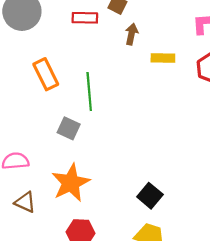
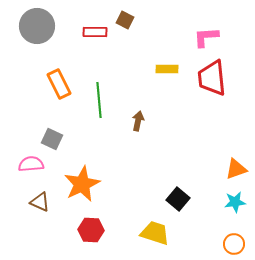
brown arrow: (132, 34) -> (138, 121), moved
gray square: (69, 128) -> (52, 139), moved
black square: (150, 196) -> (178, 199), moved

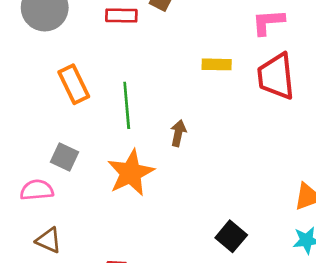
orange star: (82, 184) -> (131, 173), moved

